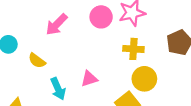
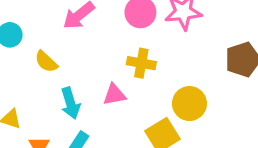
yellow cross: (133, 49) -> (141, 63), moved

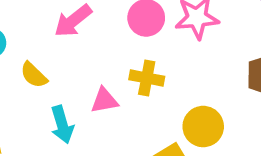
pink triangle: (114, 95) -> (104, 100), moved

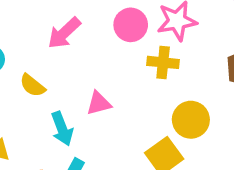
yellow cross: (147, 78) -> (163, 62), moved

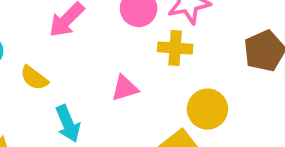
pink triangle: (99, 103) -> (125, 88), moved

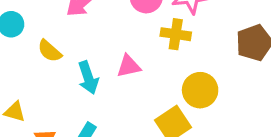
cyan arrow: (68, 124) -> (88, 78), moved

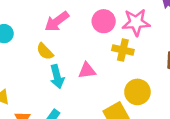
yellow semicircle: (50, 51) -> (45, 51), moved

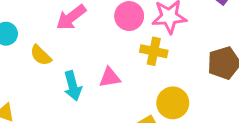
yellow semicircle: (45, 51) -> (41, 55), moved

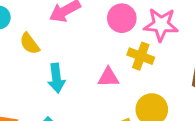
pink triangle: (110, 78) -> (108, 77), moved

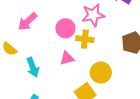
pink circle: (122, 18) -> (65, 28), moved

